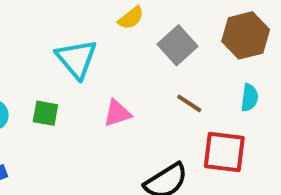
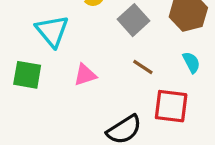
cyan semicircle: (249, 98) -> (191, 62), turned -35
green square: (45, 113) -> (27, 75), size x1.4

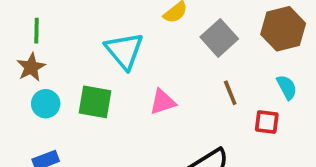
brown line: (143, 67) -> (230, 93), turned 35
red square: (171, 106) -> (267, 122), moved, size x0.6

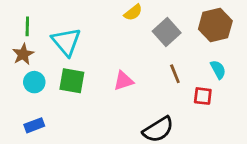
cyan triangle: (124, 51) -> (66, 42), moved

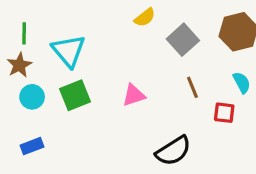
green square: (72, 81) -> (75, 95), turned -32

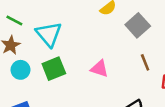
green line: (24, 33) -> (14, 20), turned -63
pink triangle: (134, 95) -> (99, 69), turned 36

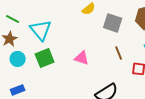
gray square: (138, 25) -> (113, 23), turned -30

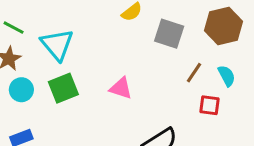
brown line: (119, 53) -> (194, 73), moved, turned 56

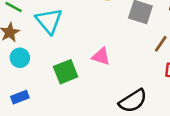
green square: (63, 88) -> (66, 72), moved

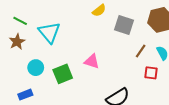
cyan circle: (20, 58) -> (36, 68), moved

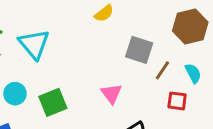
gray square: (124, 25) -> (139, 50), moved
pink triangle: (92, 61) -> (111, 94), moved, turned 35

